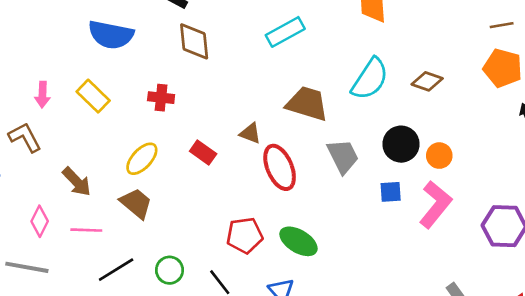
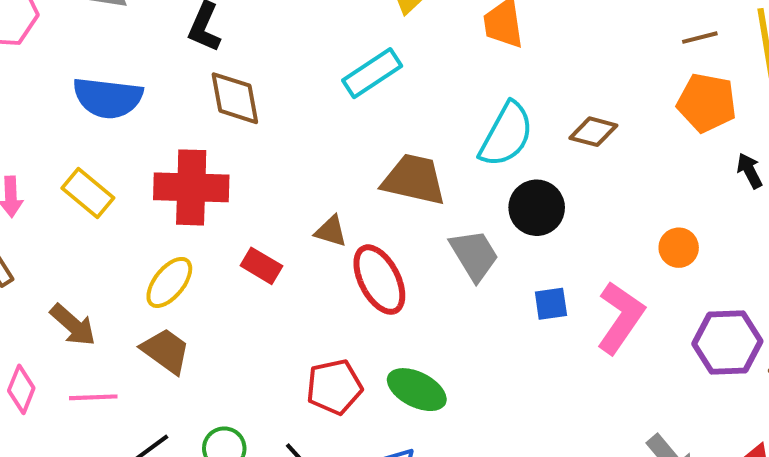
red cross: (161, 98) -> (191, 187), size x1.8
black circle: (401, 144) -> (537, 208), moved
orange circle: (439, 156) -> (679, 248), moved

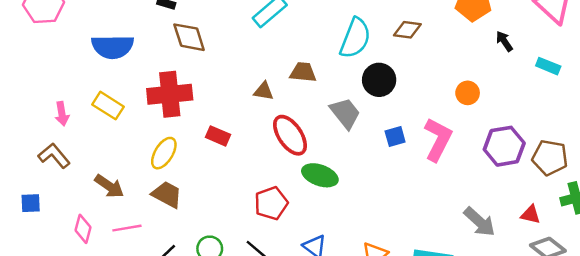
brown trapezoid: (414, 179) -> (303, 72), size x0.7
brown triangle: (331, 231) -> (264, 91), moved
green ellipse: (417, 390) -> (320, 175), moved

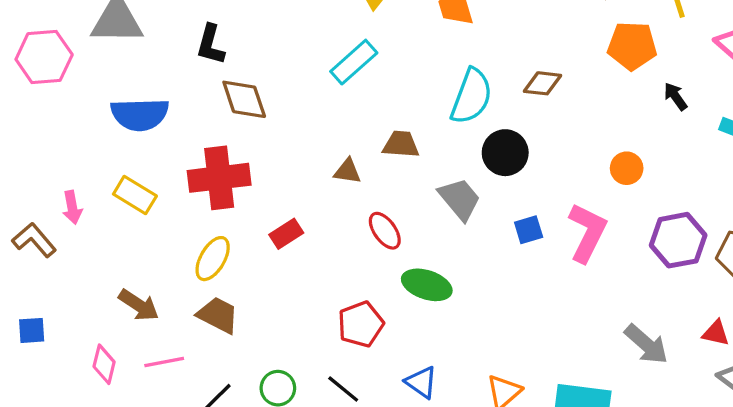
red ellipse: (290, 135) -> (385, 231), size x0.7
red rectangle: (218, 136) -> (286, 234), turned -55
brown L-shape: (54, 156) -> (34, 240), moved

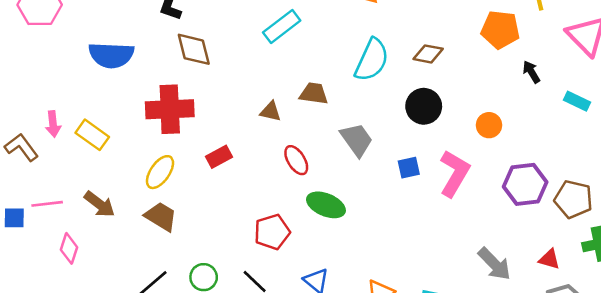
black circle: (505, 153) -> (424, 106), moved
yellow rectangle: (135, 195) -> (92, 135), moved
pink line: (164, 362) -> (47, 204), moved

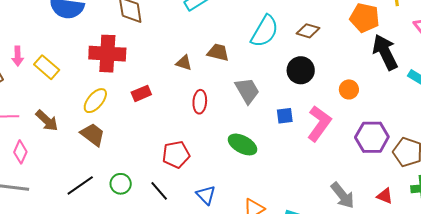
black arrow: (531, 72) -> (385, 52), size x2.0
red ellipse: (296, 160) -> (200, 102), turned 30
green ellipse: (326, 205) -> (242, 144), moved

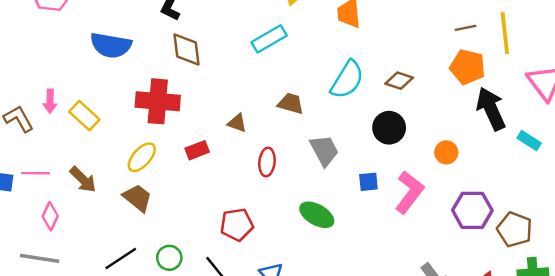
brown triangle: (184, 63) -> (237, 123), moved

